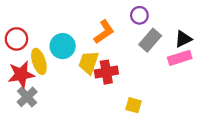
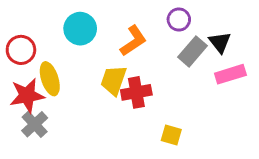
black triangle: (183, 39) -> (220, 42), moved, turned -42
cyan circle: (63, 46) -> (80, 29), moved

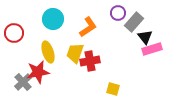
black triangle: (220, 42) -> (145, 37), moved
gray rectangle: (193, 51) -> (134, 22), moved
yellow ellipse: (50, 79) -> (48, 52), moved
red star: (27, 95) -> (38, 72), moved

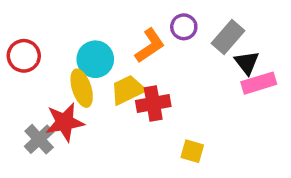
purple circle: (118, 13) -> (184, 27), moved
cyan circle: (53, 19) -> (95, 59), moved
yellow trapezoid: (75, 53) -> (128, 90), turned 45

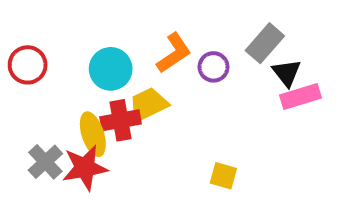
purple circle: (184, 27) -> (214, 67), moved
yellow ellipse: (82, 88) -> (93, 134), moved
red cross: (153, 103) -> (121, 120), moved
red star: (65, 122) -> (85, 168), moved

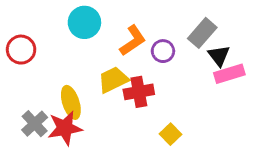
cyan circle: (111, 69) -> (84, 22), moved
red cross: (121, 120) -> (139, 92), moved
yellow square: (223, 176) -> (171, 134), turned 30

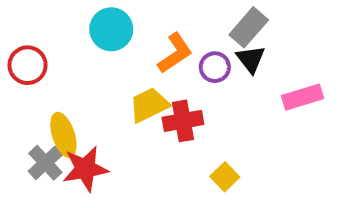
gray rectangle: (202, 33) -> (249, 27), moved
black triangle: (219, 56) -> (251, 59), moved
yellow ellipse: (71, 102) -> (63, 135), moved

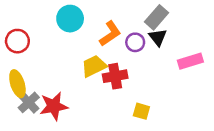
yellow ellipse: (63, 135) -> (17, 84), moved
yellow square: (225, 177) -> (141, 111), turned -30

